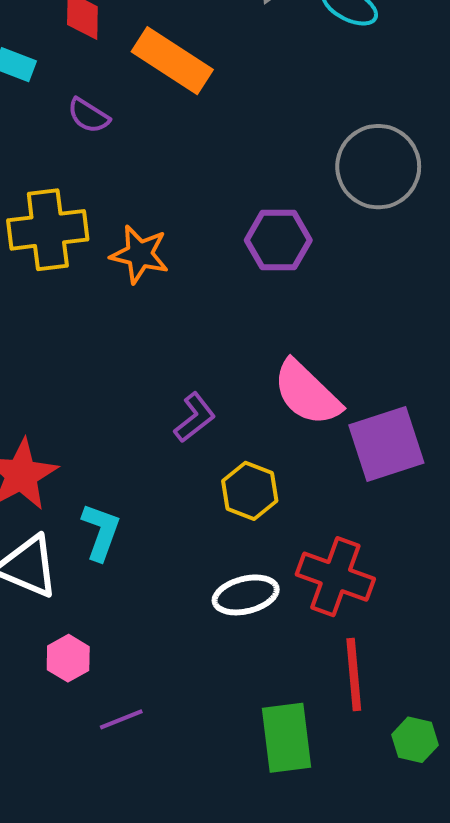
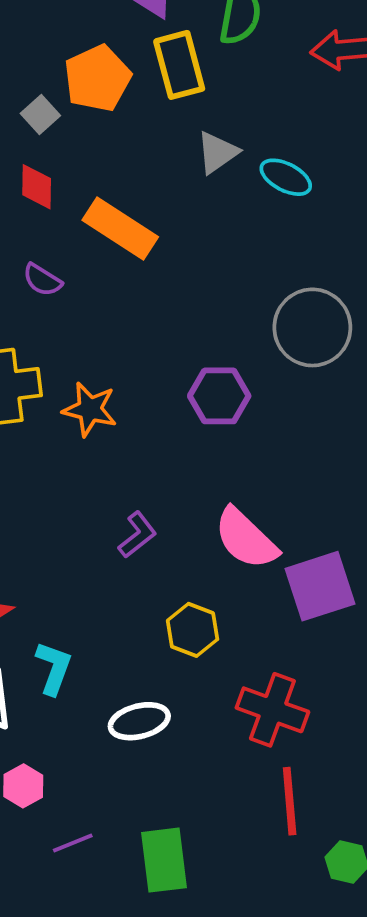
purple L-shape: (195, 417) -> (137, 535), moved
white ellipse: (246, 595) -> (139, 721), moved
green rectangle: (286, 738) -> (164, 860), moved

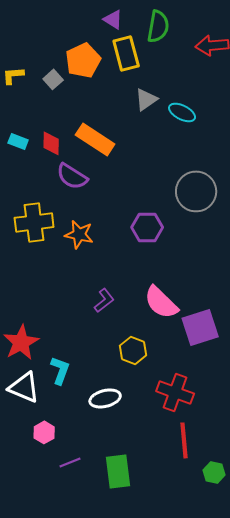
red diamond: (37, 187) -> (51, 143), moved
purple semicircle: (42, 280) -> (72, 176), moved, size x1.5

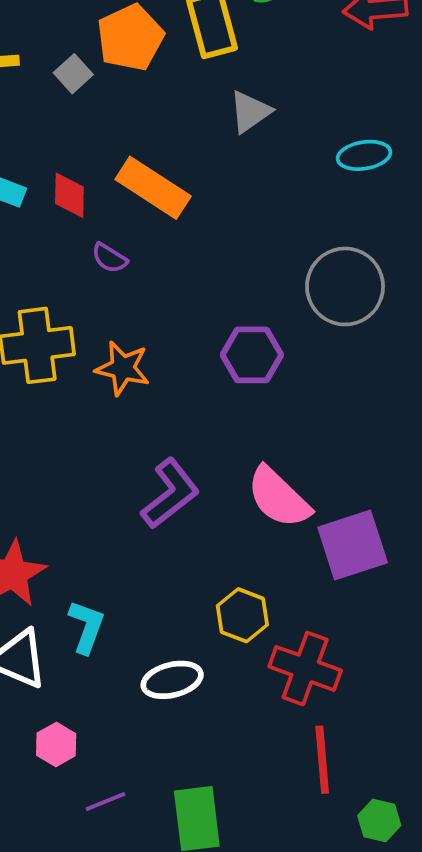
cyan ellipse: (182, 112) -> (364, 155), moved, turned -36
purple semicircle: (72, 176) -> (109, 258), size x0.6
purple L-shape: (104, 300) -> (170, 494), size x1.5
yellow hexagon: (133, 350) -> (242, 615), moved

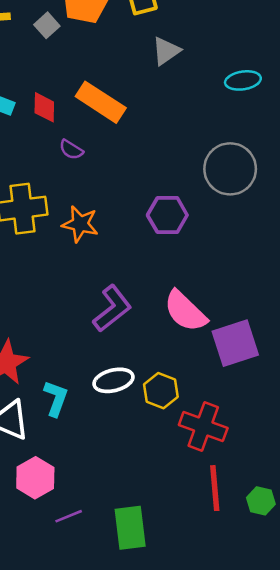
white ellipse: (172, 680) -> (113, 380), moved
pink hexagon: (56, 744) -> (35, 478), size x1.4
green hexagon: (379, 821) -> (261, 501), moved

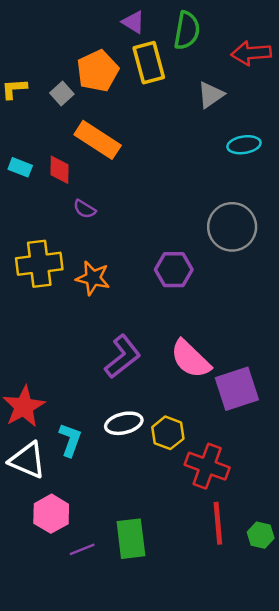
gray triangle: (166, 51) -> (211, 95), moved
orange rectangle: (101, 102) -> (98, 140), moved
green rectangle: (130, 528) -> (131, 539), moved

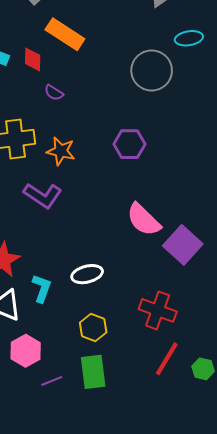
gray circle: (232, 227) -> (152, 70), moved
purple L-shape: (123, 357) -> (43, 195), moved, turned 72
purple square: (237, 389) -> (183, 245), turned -30
yellow hexagon: (168, 433) -> (93, 328), moved
red line: (218, 523) -> (167, 359), turned 36

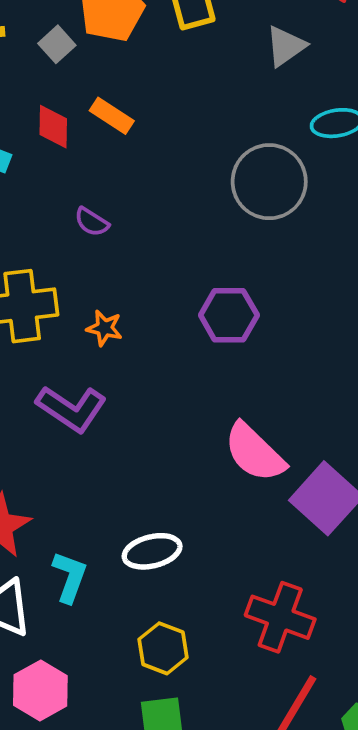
orange rectangle: (65, 34) -> (112, 116), size x0.6
red diamond: (33, 59) -> (53, 127), moved
orange star: (61, 151) -> (104, 328), size x0.7

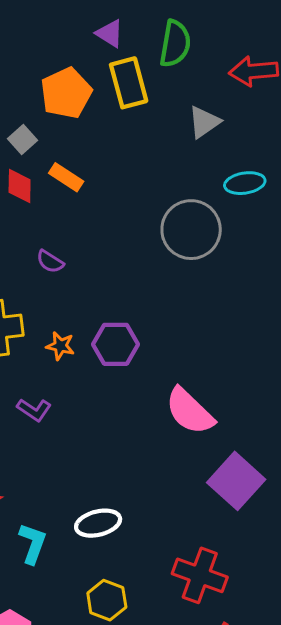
gray square: (57, 44) -> (23, 139), moved
purple hexagon: (229, 315) -> (116, 344), moved
purple L-shape: (72, 409) -> (34, 410), size x0.6
pink semicircle: (255, 453) -> (190, 411), moved

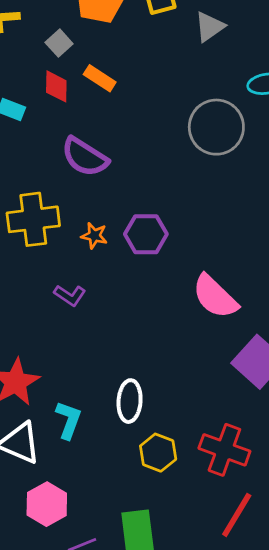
gray triangle: (204, 122) -> (210, 27), moved
purple semicircle: (50, 262) -> (85, 157), size x1.8
white ellipse: (98, 523) -> (130, 401), turned -72
yellow hexagon: (107, 600) -> (158, 453), moved

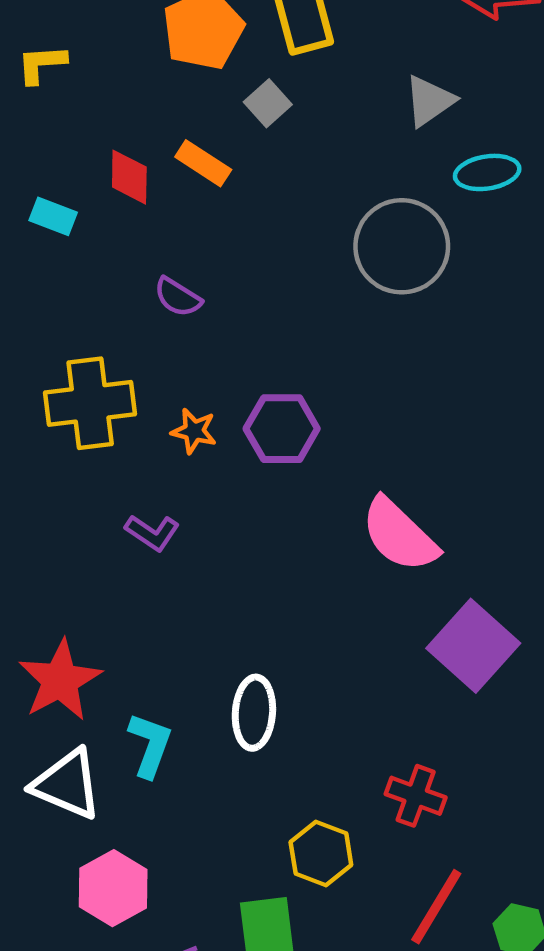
gray triangle: (210, 27) -> (429, 101), moved
gray square: (59, 43) -> (268, 103), moved
purple semicircle: (85, 157) -> (178, 297), size x0.6
red cross: (224, 450) -> (416, 796), size x0.7
yellow hexagon: (158, 453) -> (321, 853), moved

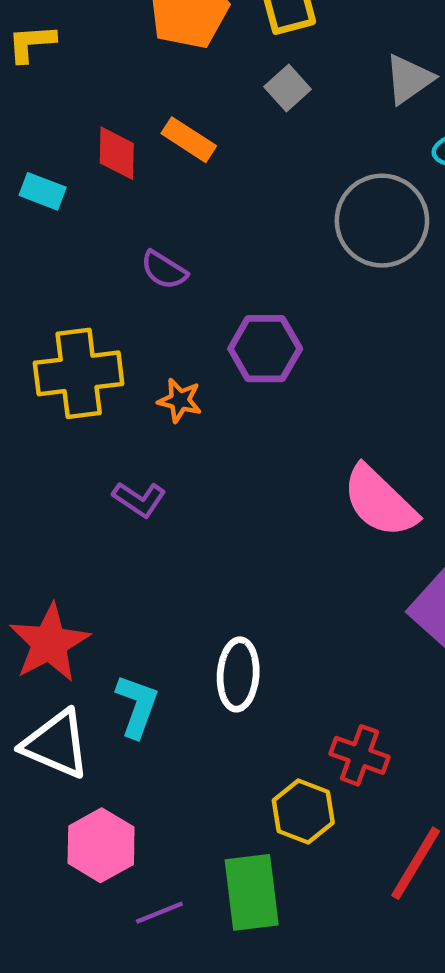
gray square: (268, 103) -> (288, 88), moved
purple hexagon: (282, 429) -> (265, 349), moved
red cross: (416, 796) -> (359, 755), moved

